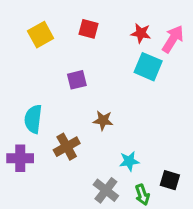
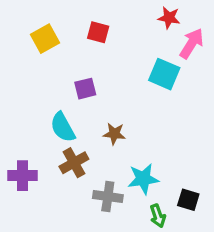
red star: (141, 33) -> (169, 18), moved
cyan semicircle: (33, 119) -> (63, 127), moved, turned -36
cyan star: (129, 161) -> (143, 179), size x1.4
gray cross: (106, 190) -> (108, 197), moved, turned -30

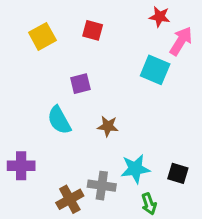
brown cross: (74, 163) -> (70, 199), moved
black square: (188, 200) -> (178, 173), moved

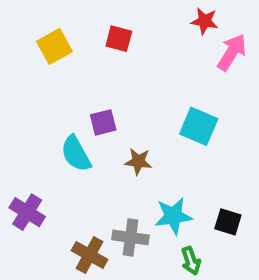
cyan square: (155, 70) -> (199, 126), moved
purple square: (80, 84) -> (103, 122), moved
purple cross: (21, 166) -> (27, 212), turned 32
brown cross: (70, 199) -> (90, 255), turned -32

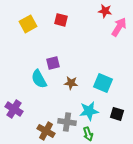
cyan square: (199, 126) -> (103, 83), moved
green arrow: (191, 261) -> (88, 134), moved

